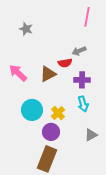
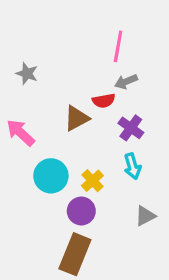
pink line: (87, 17) -> (118, 46), moved
gray star: (26, 29) -> (27, 74), moved
pink arrow: (18, 73) -> (21, 133), moved
purple cross: (82, 80) -> (131, 128), turned 35

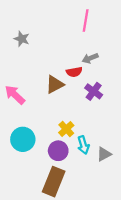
pink line: (118, 46) -> (86, 21), moved
gray star: (27, 74) -> (22, 39), moved
cyan arrow: (132, 166) -> (83, 145), moved
cyan circle: (51, 176) -> (23, 139), moved

